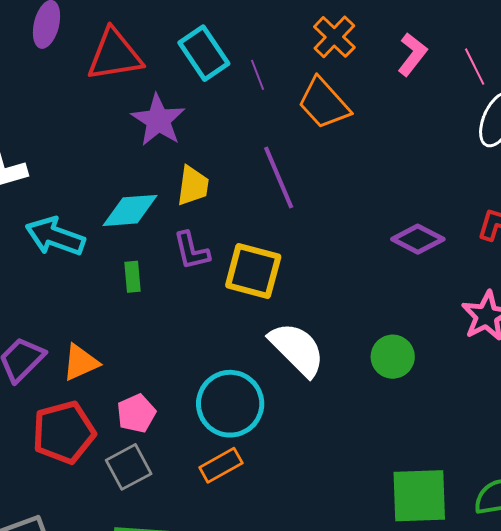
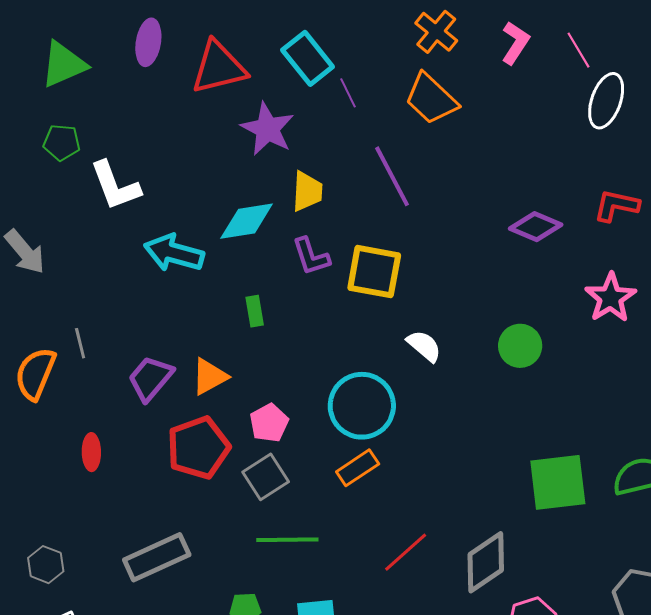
purple line: (258, 75) -> (348, 93), moved
green rectangle: (133, 277) -> (255, 311), moved
white semicircle: (297, 349) -> (424, 346), size x0.6

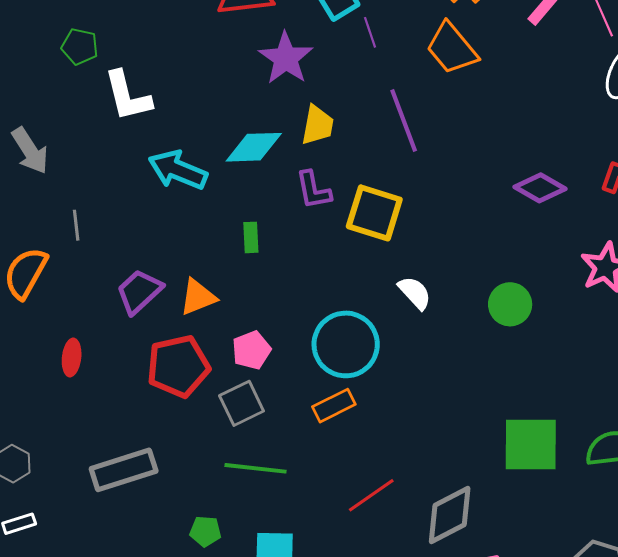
gray line: (80, 343) -> (76, 225), moved

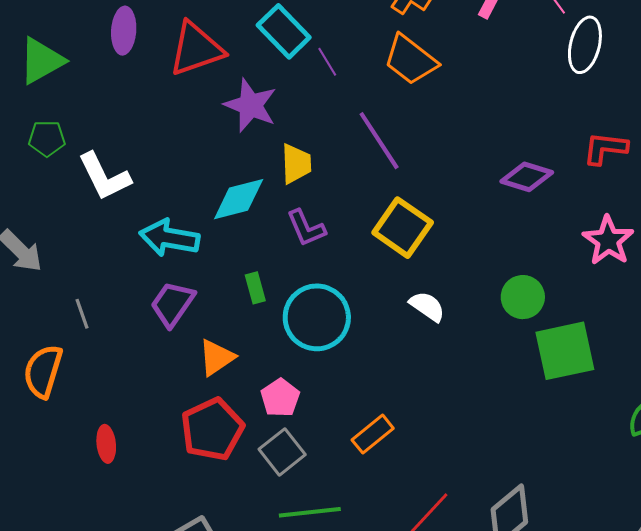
yellow square: (374, 213) -> (403, 228), moved, turned 30
purple trapezoid: (139, 292) -> (172, 304), moved
cyan circle: (346, 344) -> (317, 317), moved
green square: (531, 444) -> (565, 351), moved

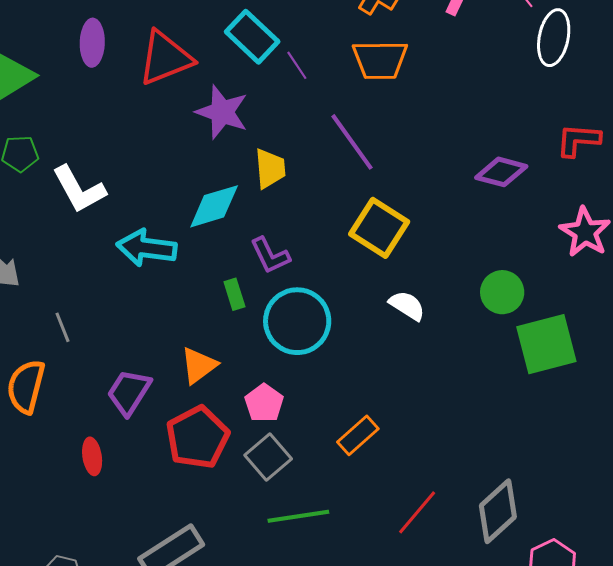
orange trapezoid: (411, 60) -> (380, 60), turned -36
purple L-shape: (306, 228) -> (270, 255), moved
purple trapezoid: (172, 304) -> (129, 392), moved

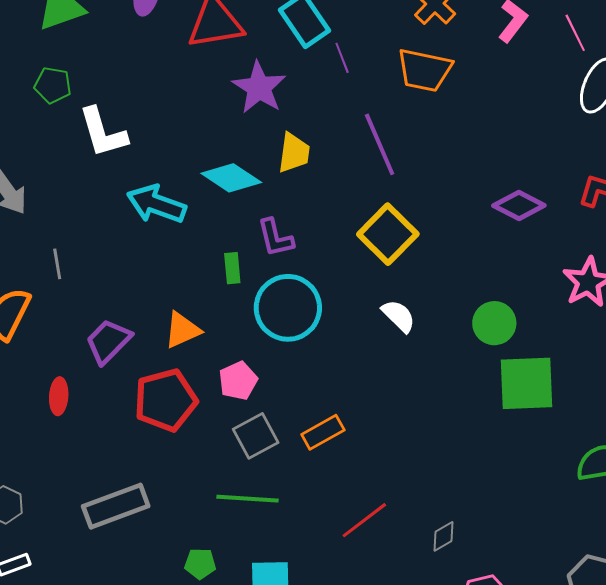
cyan diamond: (214, 206) -> (231, 178), turned 38
gray square: (268, 457) -> (256, 436), moved
gray diamond: (498, 511) -> (443, 536), size x0.5

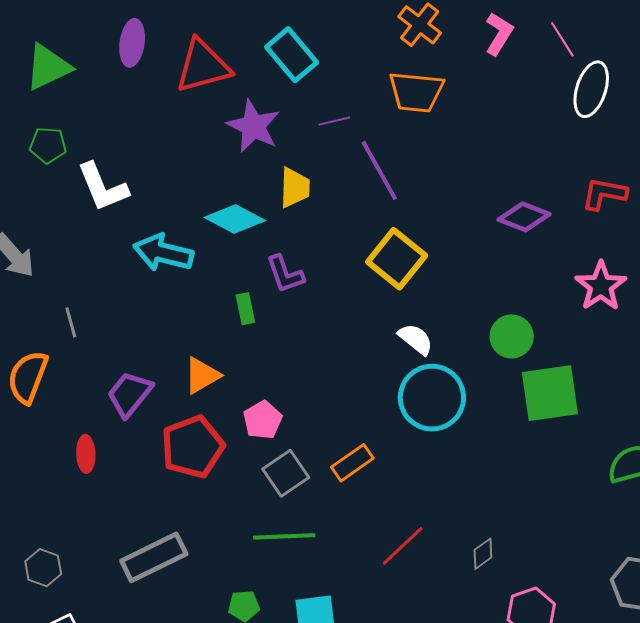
purple line: (342, 58) -> (334, 121), moved, turned -76
cyan circle: (288, 308) -> (432, 398), moved

